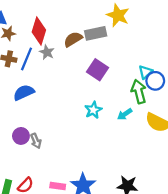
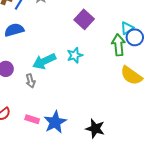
cyan arrow: (125, 114) -> (44, 61), moved, size x1.6
gray arrow: (36, 141) -> (30, 81), moved

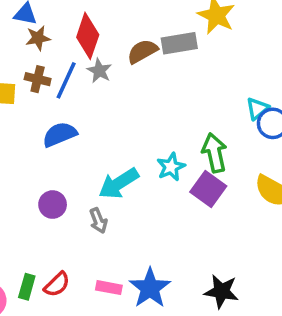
purple square: (84, 19) -> (208, 189), moved
green arrow: (118, 45) -> (214, 153), moved

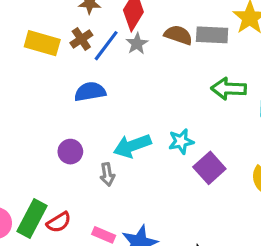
brown semicircle: (142, 51) -> (178, 35), turned 36
brown cross: (38, 79) -> (81, 39), turned 30
green arrow: (214, 153) -> (229, 89), moved, turned -88
green rectangle: (27, 287) -> (32, 218), size x1.6

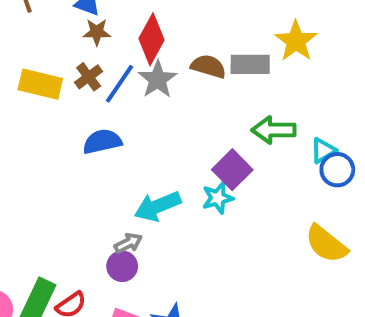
gray star: (137, 44) -> (158, 79), size x1.4
purple circle: (70, 152) -> (122, 266), moved
purple square: (209, 168) -> (232, 170), moved
gray arrow: (107, 174) -> (128, 243), turned -105

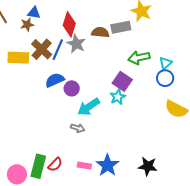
brown star: (97, 32) -> (27, 25), moved
brown cross: (89, 77) -> (42, 49), size x1.5
blue circle: (337, 170) -> (165, 78), moved
gray arrow: (128, 243) -> (78, 128), turned 56
purple circle: (122, 266) -> (72, 88), moved

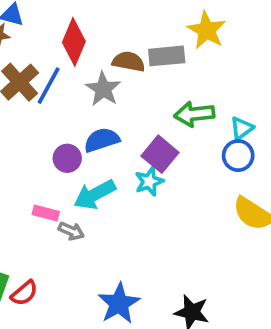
gray star: (76, 44) -> (103, 89), moved
blue semicircle: (55, 80) -> (102, 140), moved
pink rectangle: (84, 166) -> (46, 213), moved

